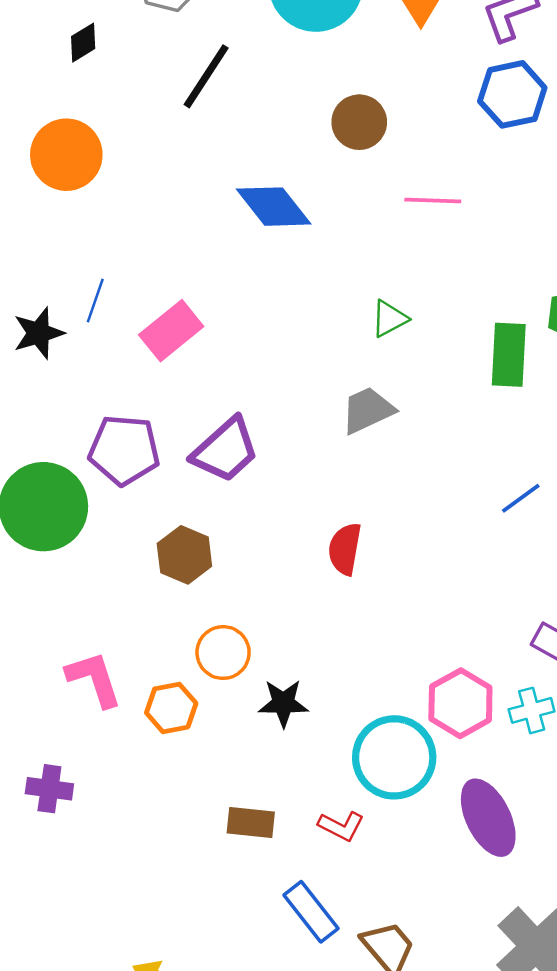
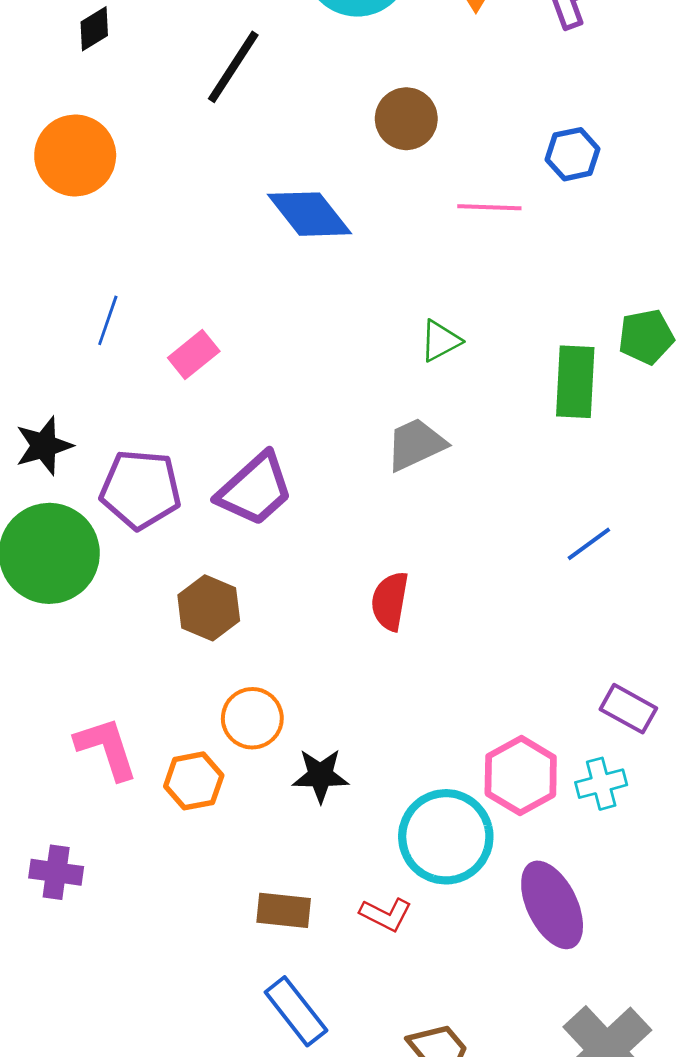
blue hexagon: (512, 94) -> (573, 154), moved, size x0.7
pink rectangle: (171, 331) -> (194, 354), size x0.7
black star: (39, 333) -> (44, 446), moved
blue rectangle: (311, 912) -> (296, 1011), moved

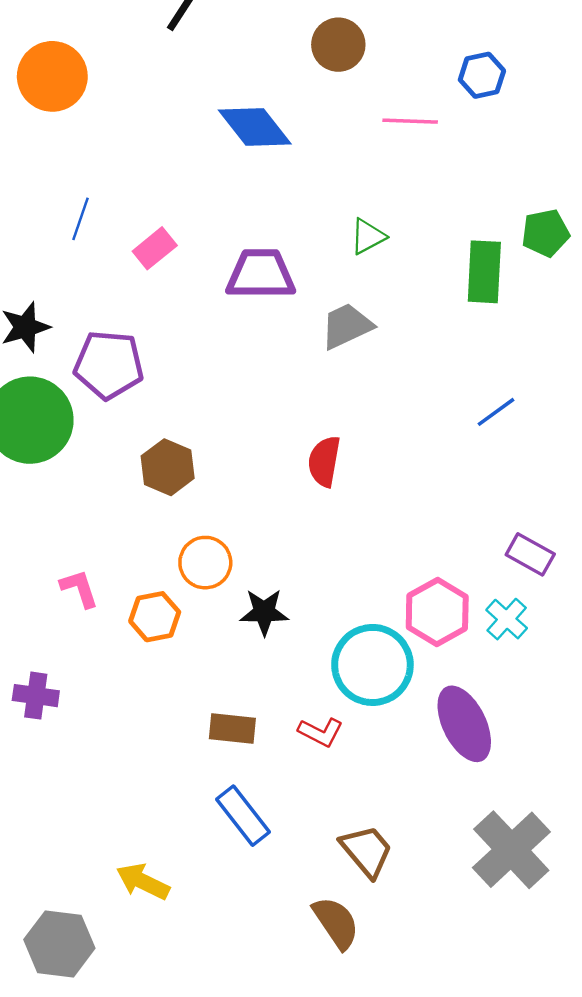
purple trapezoid: (255, 489) -> (261, 274), moved, turned -138
pink L-shape: (106, 748) -> (79, 588), size x0.7
cyan cross: (601, 784) -> (507, 619), turned -33

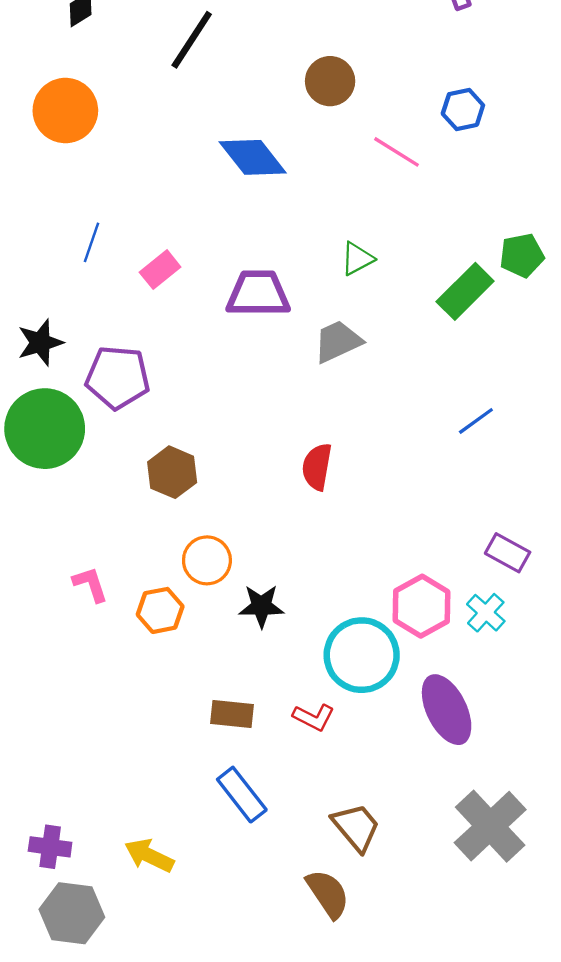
pink line: (410, 121) -> (396, 152), turned 30
green rectangle: (484, 272) -> (465, 291), turned 42
purple cross: (36, 696) -> (50, 847), moved

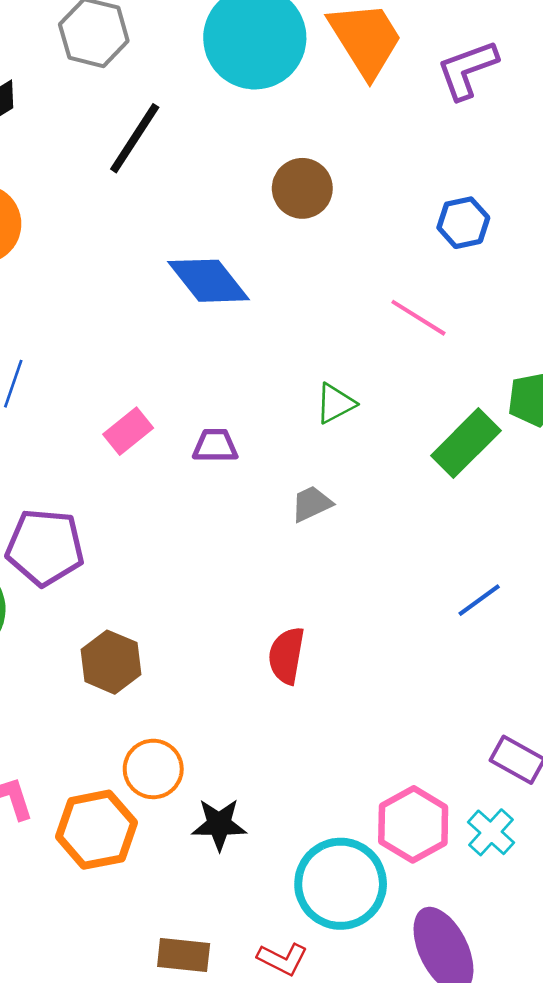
pink line: (396, 152) -> (418, 318), moved
pink rectangle: (160, 270) -> (128, 431), moved
purple trapezoid: (258, 294) -> (215, 446), size x0.6
gray trapezoid: (338, 341) -> (312, 504), size x0.7
orange hexagon: (160, 610) -> (96, 830), size x1.4

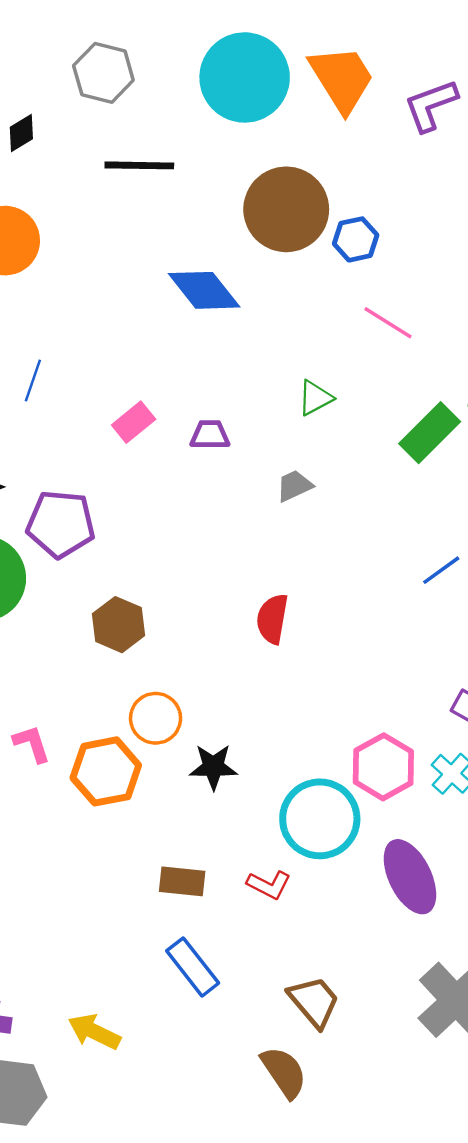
black line: (135, 138) -> (139, 165), turned 58
brown circle: (302, 188) -> (286, 209), size x1.6
blue hexagon: (463, 223) -> (356, 239), moved

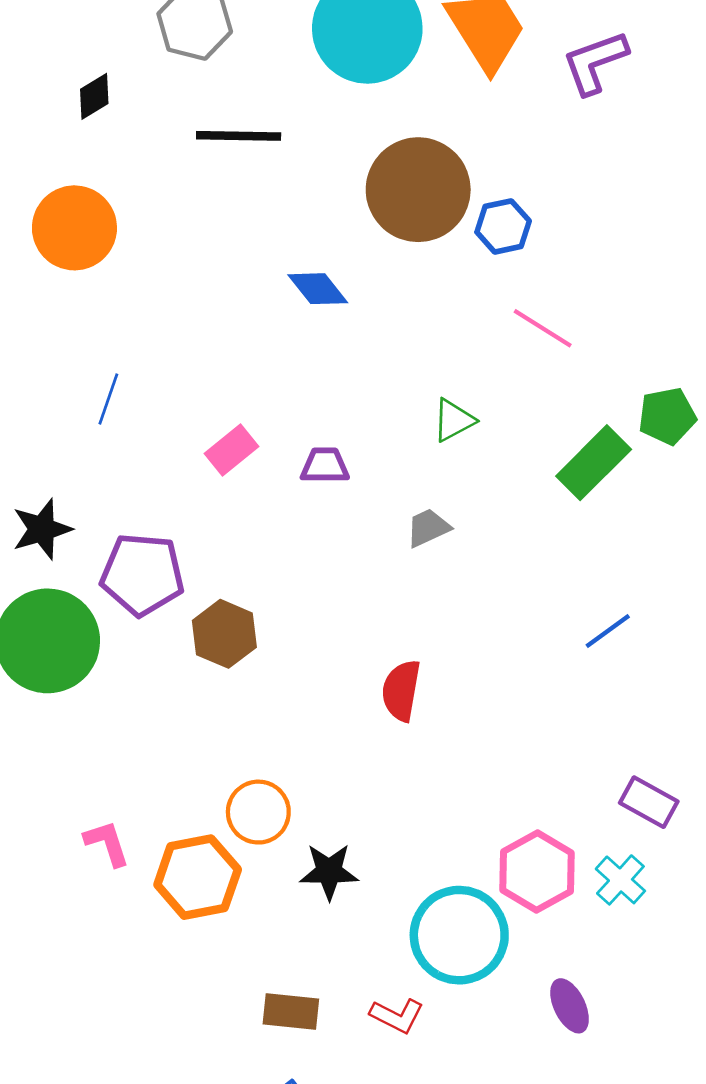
blue diamond: (204, 290) -> (318, 289), size x0.7
brown hexagon: (119, 625) -> (224, 634), moved
purple ellipse: (410, 877) -> (570, 1006), size x0.6

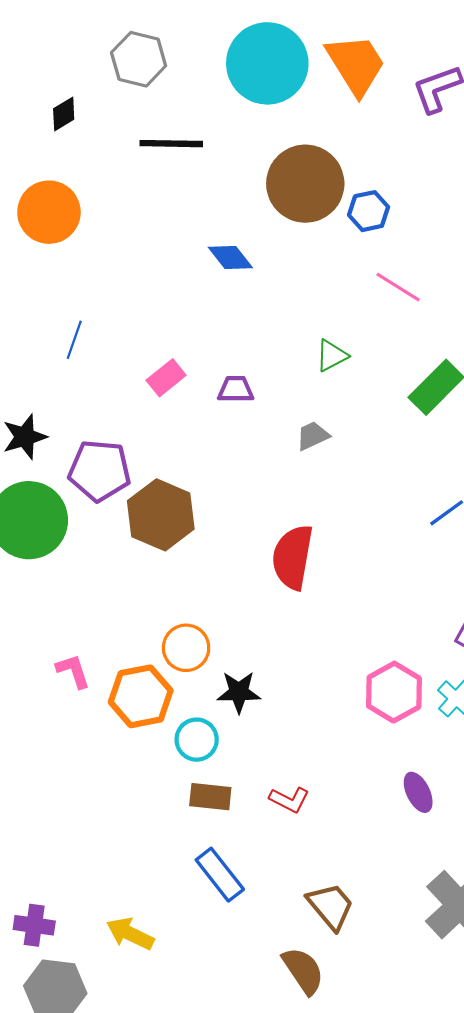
brown hexagon: (224, 634) -> (161, 515), size x1.4
red semicircle: (401, 690) -> (293, 557), size x1.4
cyan circle: (459, 935) -> (197, 740), moved, size x0.6

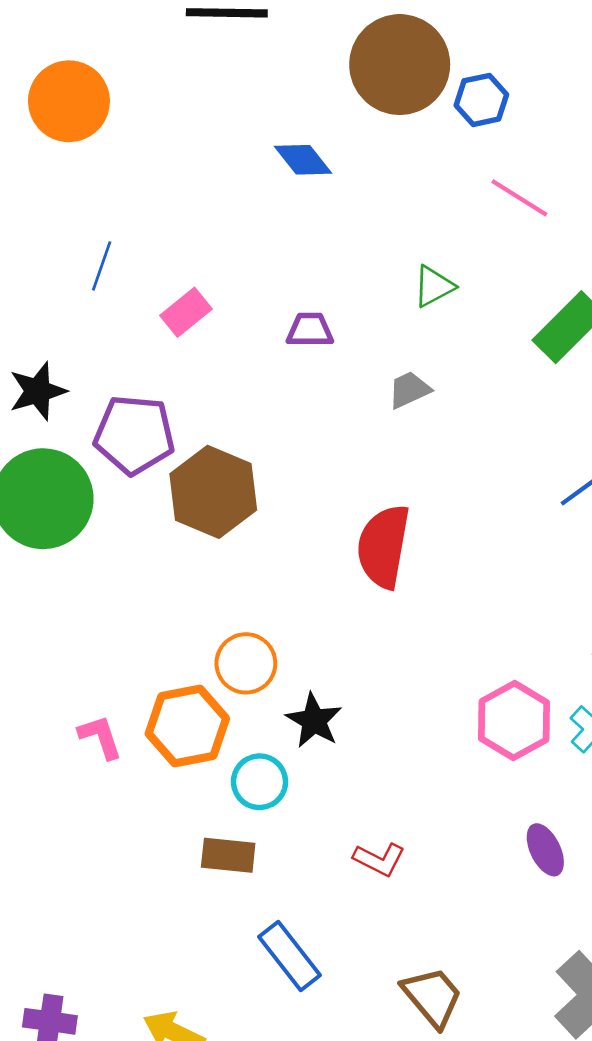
pink rectangle: (166, 378) -> (186, 312), moved
pink L-shape: (73, 671) -> (100, 737), moved
black star: (239, 692) -> (314, 721), turned 30
brown rectangle: (210, 797) -> (228, 855), moved

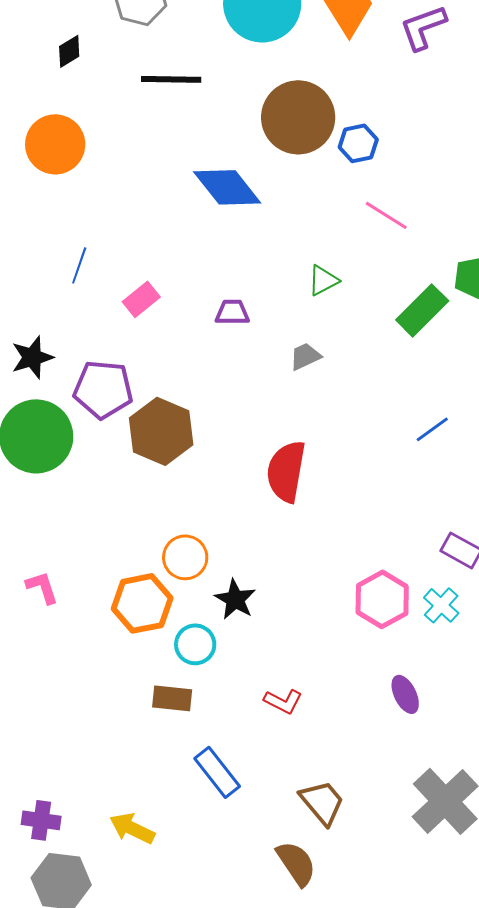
blue diamond: (303, 160) -> (227, 187), size x1.6
pink L-shape: (100, 737) -> (42, 587), moved

